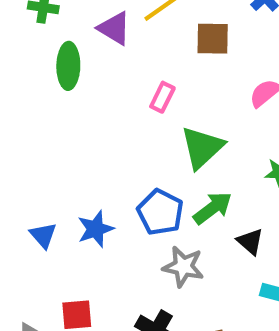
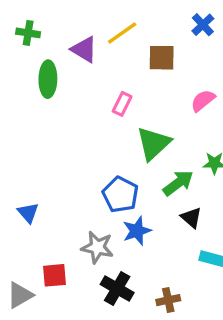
green arrow: (213, 208) -> (178, 183), moved
blue star: (96, 229) -> (137, 231), moved
gray star: (183, 267) -> (97, 247), moved

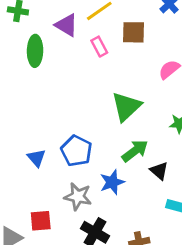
pink rectangle: (122, 104) -> (99, 47), moved, turned -54
green arrow: (178, 183) -> (135, 151), moved
blue pentagon: (120, 195) -> (76, 151), moved
blue triangle: (28, 213) -> (36, 158), moved

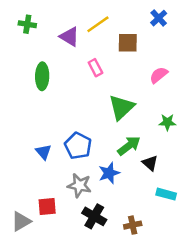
pink rectangle: (99, 47) -> (95, 68), moved
green ellipse: (35, 51) -> (42, 76), moved

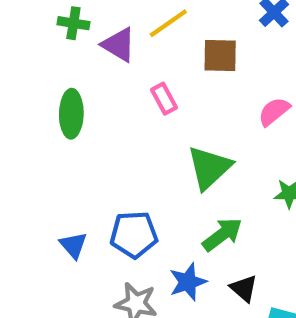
green cross: (27, 24) -> (73, 23), moved
blue pentagon: (78, 146) -> (134, 234), turned -30
black triangle: (150, 163) -> (244, 288), moved

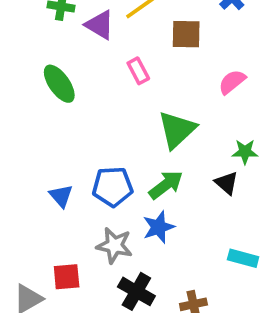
green ellipse: (71, 114) -> (59, 84), turned -36
green arrow: (222, 234) -> (166, 185), moved
black triangle: (244, 288) -> (227, 183), moved

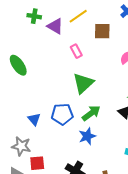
green ellipse: (59, 84) -> (18, 65), moved
green triangle: (177, 130) -> (83, 83), moved
gray star: (114, 245) -> (21, 146), moved

